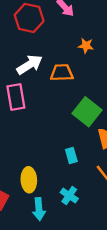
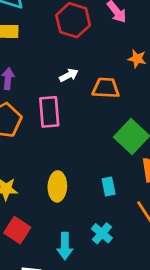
white arrow: (30, 65) -> (69, 75), size x0.6
yellow ellipse: (29, 180) -> (57, 186), moved

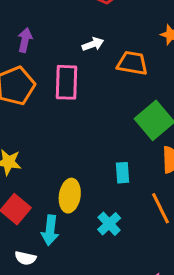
yellow ellipse: (57, 186) -> (70, 196), moved
cyan arrow: (65, 246) -> (50, 230), moved

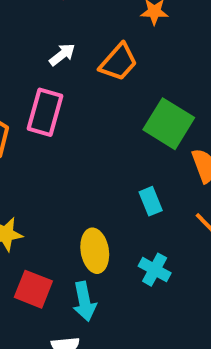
orange trapezoid: (132, 63) -> (118, 62), turned 140
pink rectangle: (66, 82) -> (45, 112), turned 32

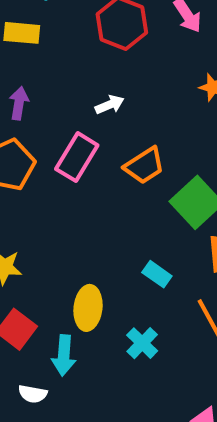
orange trapezoid: (118, 62) -> (144, 166), moved
cyan rectangle: (151, 201) -> (157, 274), turned -48

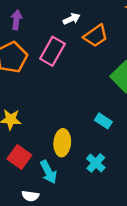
orange trapezoid: (144, 166) -> (96, 36), moved
cyan arrow: (64, 355) -> (48, 172), turned -30

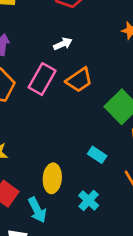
orange trapezoid: (96, 36) -> (79, 80), moved

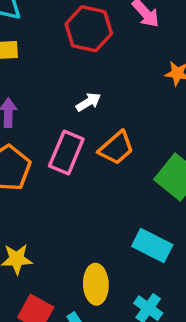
cyan rectangle: (97, 155) -> (152, 245), size x1.5

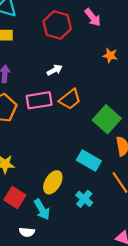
pink rectangle: (66, 153) -> (39, 100), turned 55
yellow ellipse: (96, 284) -> (53, 182), turned 30

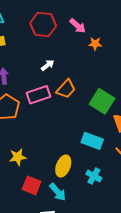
pink arrow: (93, 17) -> (78, 26), moved

